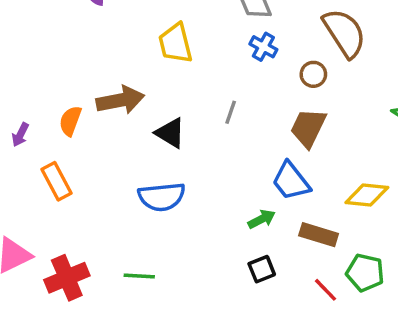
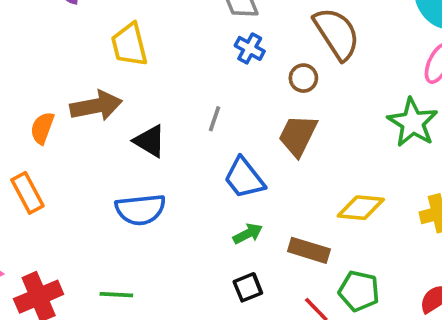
yellow trapezoid: (175, 43) -> (129, 45), moved
blue trapezoid: (291, 181) -> (244, 178), moved

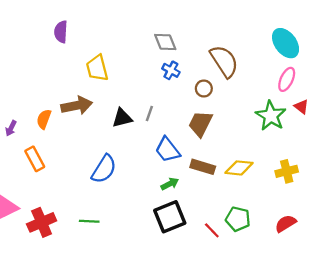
black triangle: (150, 141) -> (122, 118), moved, turned -45
blue semicircle: (140, 210) -> (104, 169), turned -52
brown rectangle: (309, 250) -> (203, 167), moved
black square: (248, 287) -> (170, 217), size x1.8

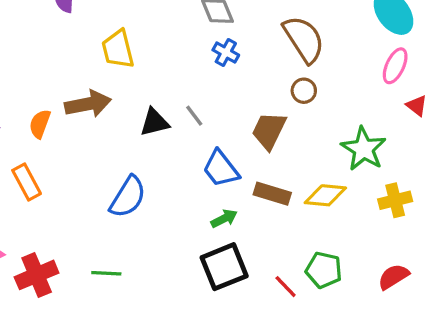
brown circle: (204, 88) -> (304, 91), moved
gray line: (149, 113) -> (194, 116), turned -56
green star: (271, 116) -> (364, 149), moved

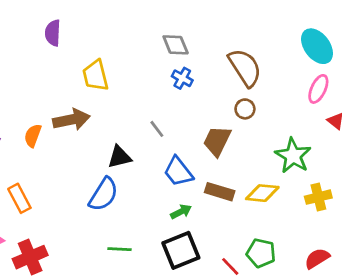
black triangle: (154, 122) -> (120, 157), moved
orange rectangle: (27, 182) -> (19, 198), moved
green line: (106, 273) -> (120, 249), moved

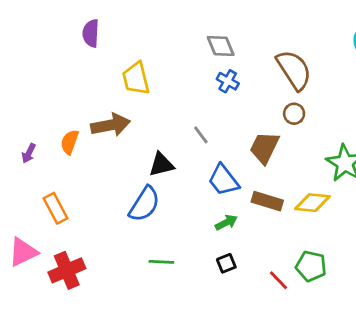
black square: (181, 250) -> (226, 263), size x0.5

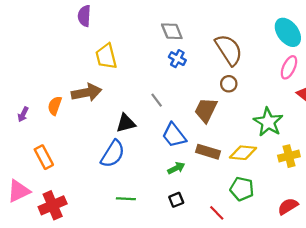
purple semicircle: (91, 33) -> (84, 16), moved
green pentagon: (311, 266) -> (242, 189), moved

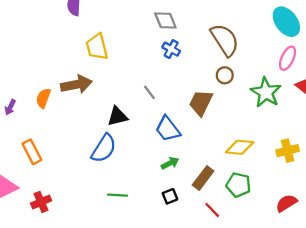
green star: (268, 122) -> (266, 92), moved
brown rectangle: (208, 152) -> (203, 178), moved, turned -70
red cross: (53, 205) -> (41, 202), size x0.7

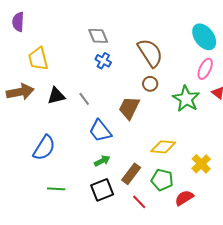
black triangle: (117, 116) -> (56, 96), moved
yellow cross: (288, 151) -> (201, 164), moved, turned -30
black square: (170, 196) -> (102, 190), size x1.6
red semicircle: (286, 203) -> (184, 198), moved

